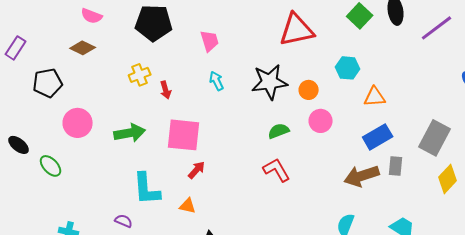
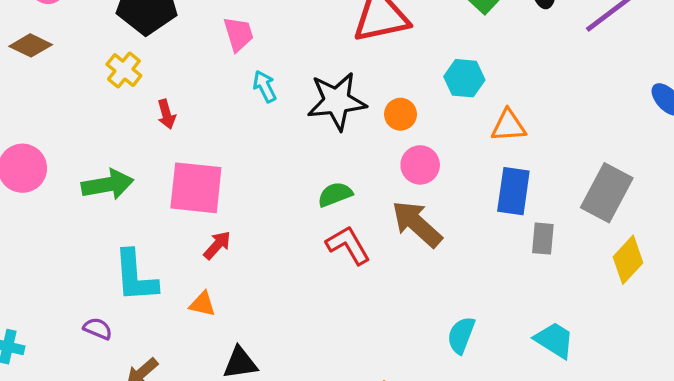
yellow cross: (140, 75) -> (124, 70), moved, turned -30
cyan arrow: (217, 81) -> (265, 86), moved
green semicircle: (279, 131) -> (335, 194), moved
blue rectangle: (378, 137) -> (513, 191), turned -52
brown arrow: (362, 176) -> (417, 224), moved, turned 60

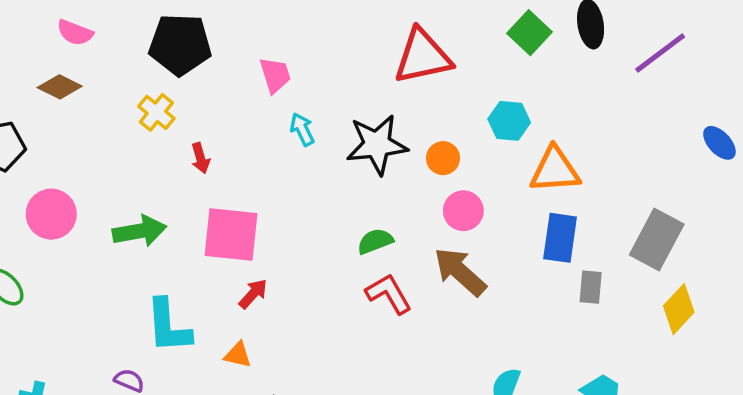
orange triangle: (509, 126) -> (555, 170), size x1.4

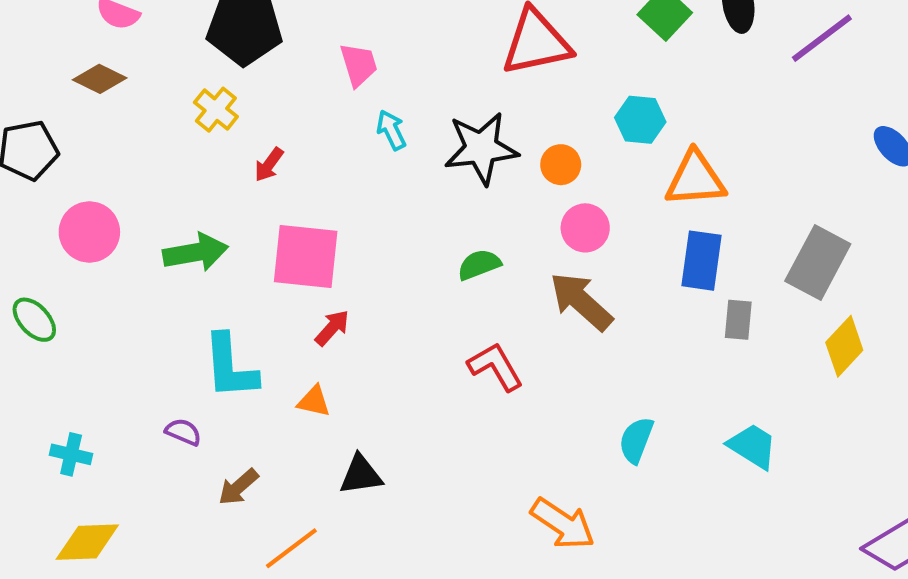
red arrow: (200, 158) -> (269, 165), turned 52
red L-shape: (389, 294) -> (495, 367), moved

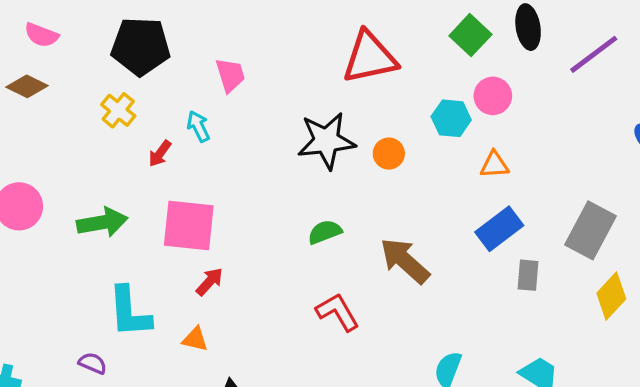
cyan arrow: (391, 130) -> (198, 126), moved
orange triangle: (695, 179) -> (494, 165), size x0.6
pink circle: (585, 228) -> (493, 96), moved
blue rectangle: (701, 261) -> (499, 229), turned 45

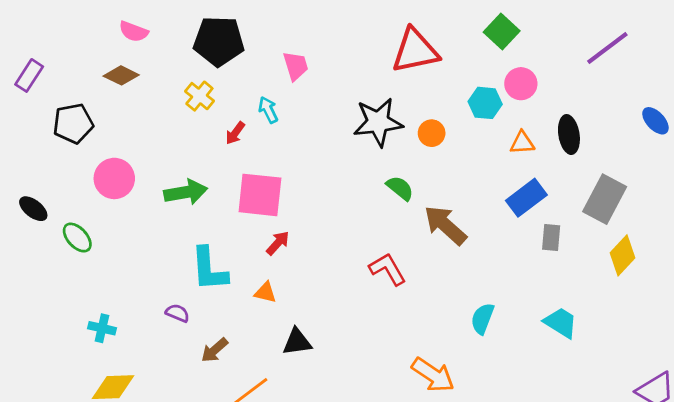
black ellipse: (528, 27) -> (569, 135), moved
green semicircle: (325, 232) -> (400, 188), moved, turned 60

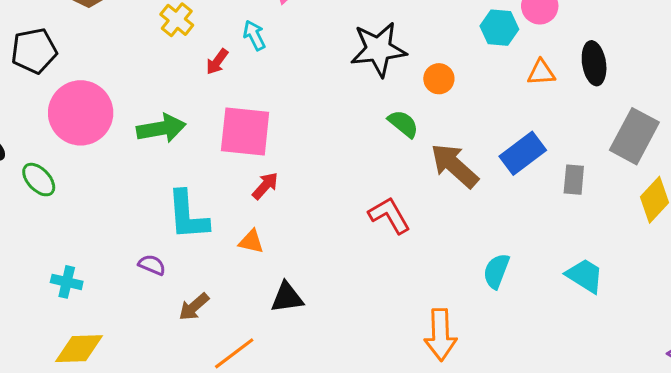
orange circle: (432, 133) -> (439, 79), moved
pink circle: (114, 178) -> (81, 113), size x1.4
blue rectangle: (526, 198) -> (523, 153), moved
orange arrow: (433, 375) -> (440, 335), turned 54

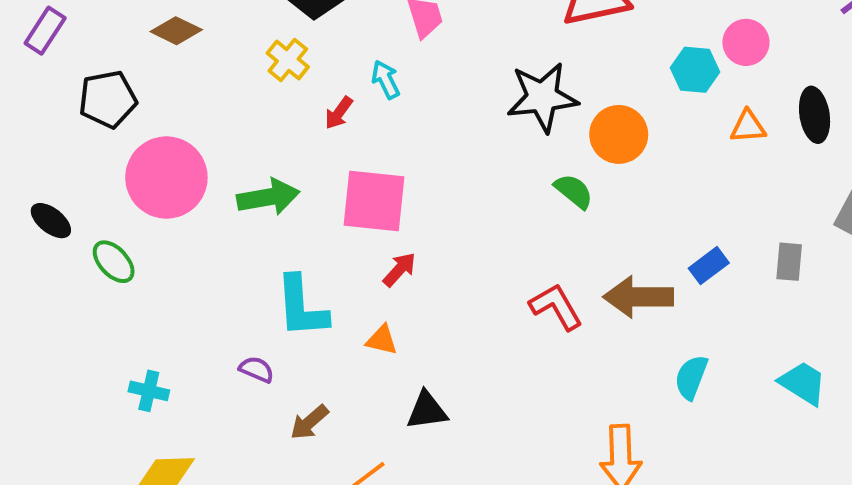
orange circle: (439, 79) -> (619, 134), size x1.5
blue rectangle: (523, 153) -> (709, 266), moved, size x0.7
brown arrow: (454, 166) -> (638, 297), moved, turned -42

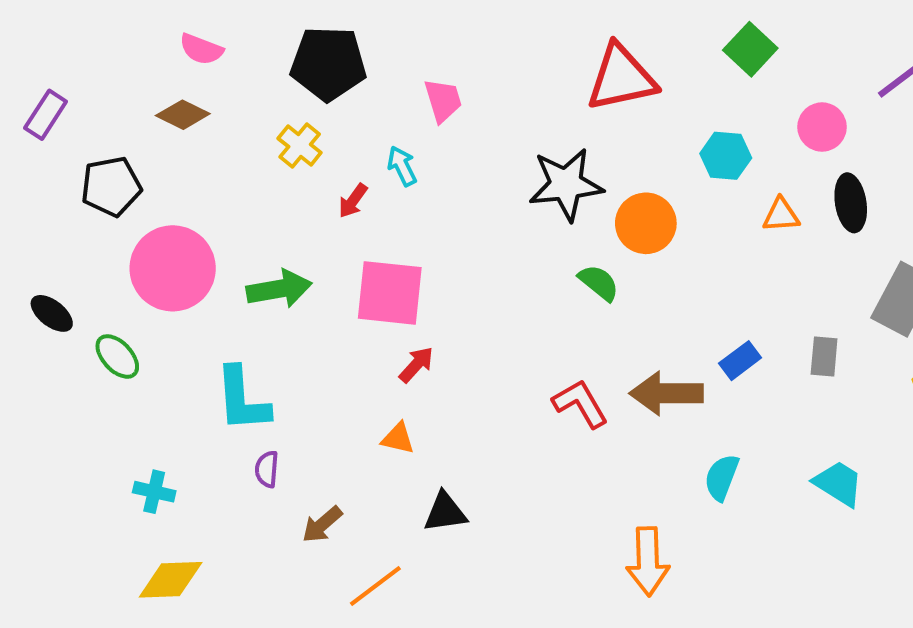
pink circle: (746, 42) -> (822, 127), moved
cyan L-shape: (302, 307) -> (242, 399), moved
purple semicircle: (256, 369) -> (267, 469), turned -108

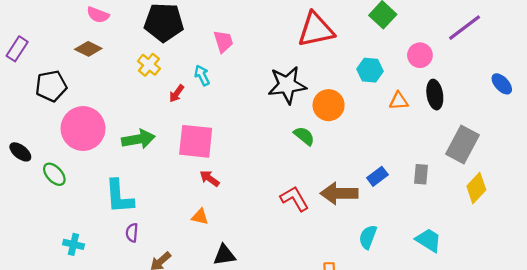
red arrow: (416, 365) -> (210, 178), turned -96

